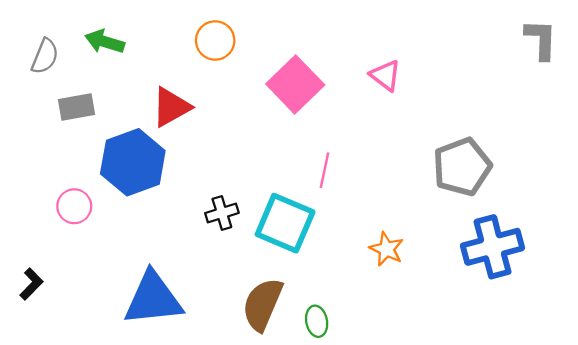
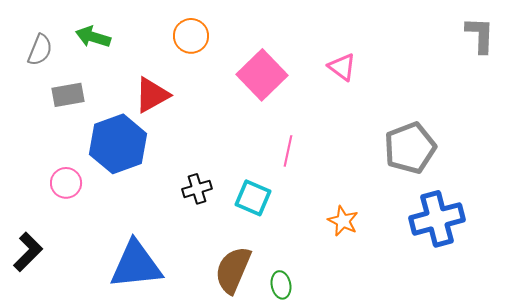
cyan square: (285, 223) -> (253, 198), size x0.7
black L-shape: (31, 284) -> (28, 252), size x1.4

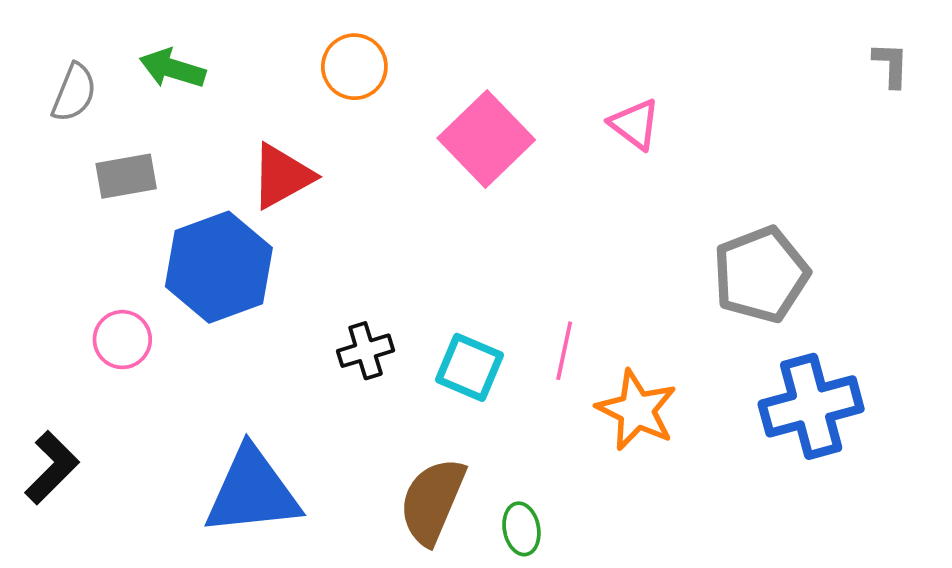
gray L-shape: (480, 35) -> (891, 65), size x0.7
pink line: (288, 151) -> (564, 351), moved
orange star: (343, 221) -> (637, 410), size x1.4

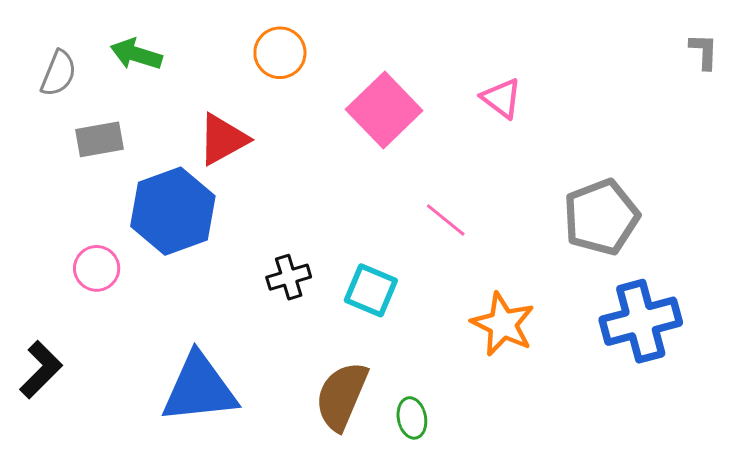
pink line: (564, 351) -> (446, 220), moved, turned -63

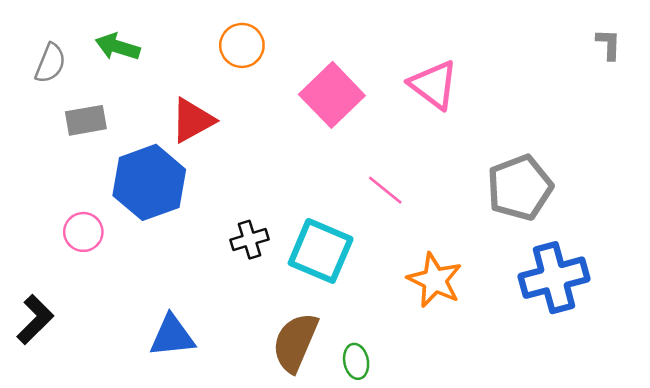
pink triangle: (501, 98) -> (433, 85), size x1.4
cyan square: (371, 290) -> (321, 251), size x1.4
blue triangle: (199, 389) -> (172, 336), size x0.7

